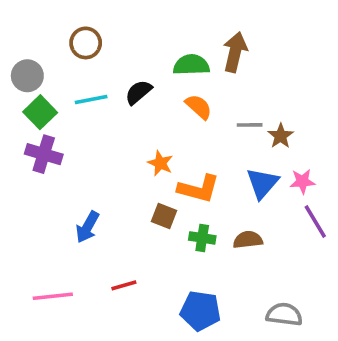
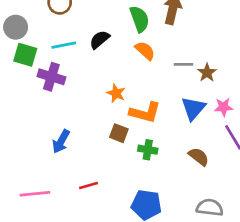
green semicircle: (191, 65) -> (140, 19), turned 72
green square: (40, 112) -> (25, 55), turned -30
purple cross: (44, 154) -> (51, 77), moved
brown semicircle: (248, 240) -> (199, 157), moved, turned 45

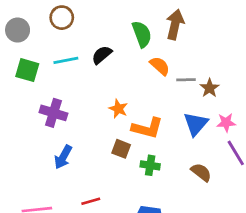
gray circle: (16, 27) -> (18, 30), moved
orange semicircle: (145, 51) -> (160, 66), moved
purple cross: (51, 77) -> (53, 113), moved

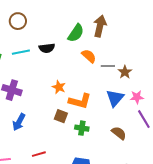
green semicircle: (142, 34) -> (76, 33), turned 54
black semicircle: (102, 55) -> (47, 48), turned -147

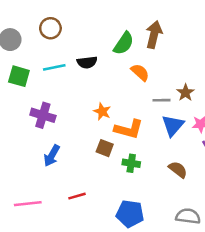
gray line: (108, 66) -> (162, 100), moved

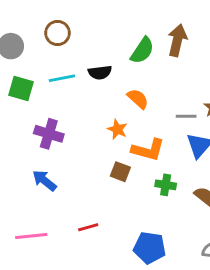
orange semicircle: (140, 72) -> (138, 99), moved
blue arrow: (52, 156) -> (44, 180), moved, turned 100
green cross: (131, 163) -> (166, 185), moved

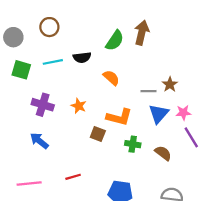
orange star: (117, 129) -> (79, 106), moved

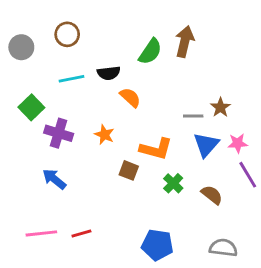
green square: (21, 70) -> (31, 107), moved, turned 30
orange semicircle: (111, 78) -> (130, 97), moved
green cross: (133, 144) -> (173, 183), turned 35
red line: (73, 177) -> (81, 233), moved

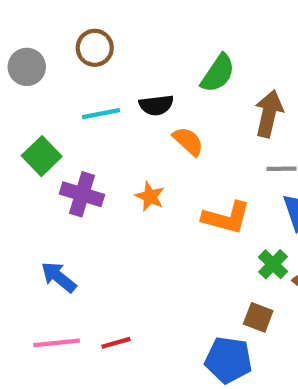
brown arrow: (185, 42) -> (269, 114), moved
brown square: (129, 170) -> (258, 317), moved
blue arrow: (54, 179) -> (59, 277), moved
green cross: (173, 183) -> (273, 264), moved

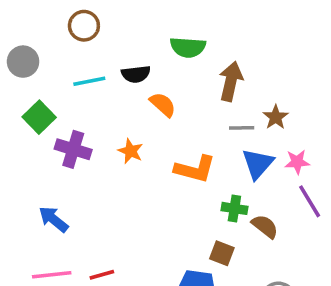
gray circle: (27, 67) -> (23, 62), moved
green semicircle: (218, 73) -> (188, 47), turned 60
green cross: (273, 264) -> (234, 208), turned -35

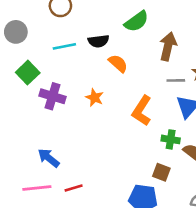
green semicircle: (188, 47) -> (136, 21), turned -40
orange L-shape: (195, 169) -> (142, 111), turned 108
blue arrow: (53, 219) -> (49, 158), moved

